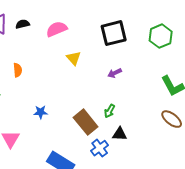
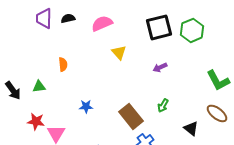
green hexagon: (161, 36) -> (192, 30), moved
green arrow: (110, 111) -> (163, 105), moved
black triangle: (120, 134) -> (191, 128), moved, turned 35

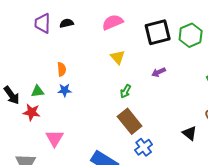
pink semicircle: (102, 23) -> (113, 22), moved
green arrow: (163, 105) -> (126, 91), moved
blue star: (86, 106) -> (65, 90), moved
red star: (36, 121) -> (32, 112), moved

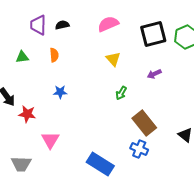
orange semicircle: (62, 69) -> (54, 55), moved
green triangle: (38, 91) -> (22, 57), moved
brown rectangle: (130, 121) -> (144, 123), moved
blue cross: (144, 147) -> (139, 149), turned -30

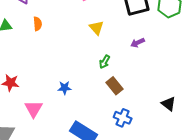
blue star: (60, 92) -> (65, 88), moved
brown rectangle: (144, 123) -> (115, 86), moved, size x0.7

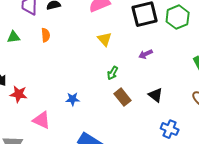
black triangle: (169, 104) -> (156, 95), moved
pink triangle: (34, 109) -> (42, 120), turned -36
blue cross: (123, 118) -> (170, 129), moved

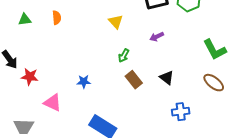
blue cross: (170, 129) -> (181, 112), turned -30

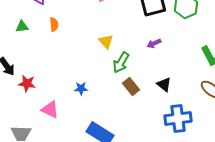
yellow triangle: (116, 22) -> (106, 41), moved
green arrow: (124, 56) -> (121, 62), size x1.5
blue cross: (181, 112) -> (178, 118), size x1.5

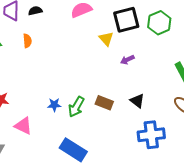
yellow triangle: (106, 41) -> (106, 39), moved
green arrow: (121, 62) -> (76, 107), moved
brown rectangle: (131, 86) -> (104, 103), turned -30

